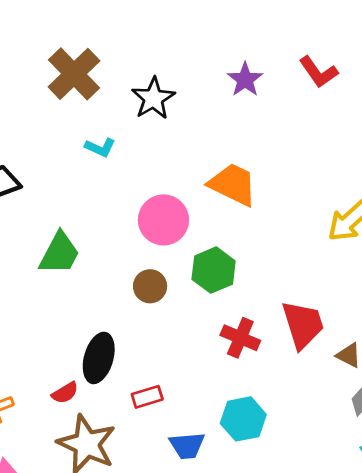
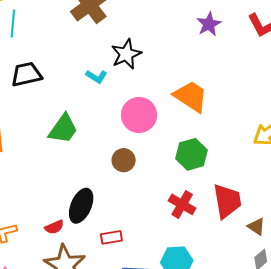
black star: (153, 98) -> (126, 54), moved
cyan L-shape: (100, 147) -> (97, 77), moved
green hexagon: (214, 270) -> (191, 154), moved

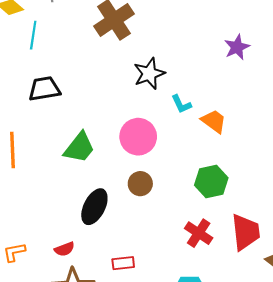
cyan L-shape: (97, 77) -> (181, 104), moved, turned 30
orange trapezoid: (191, 96) -> (214, 121), size x0.7
pink circle: (139, 115) -> (138, 137), moved
black ellipse: (81, 206) -> (94, 207), moved

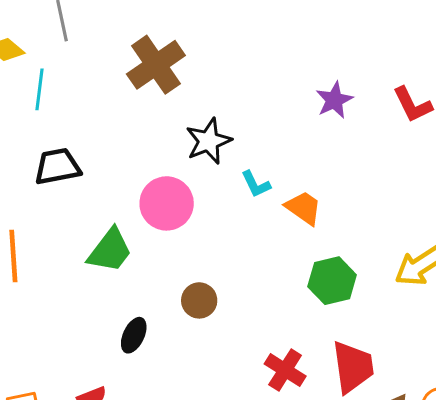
pink circle: (138, 137) -> (167, 203), moved
green hexagon: (211, 182) -> (332, 281), moved
black ellipse: (94, 207) -> (134, 335), size x0.7

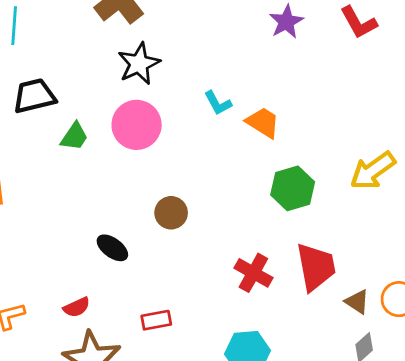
black star: (209, 141) -> (139, 64), moved
green trapezoid: (110, 250) -> (74, 136), moved, size x0.7
black ellipse: (134, 335) -> (112, 248), turned -76

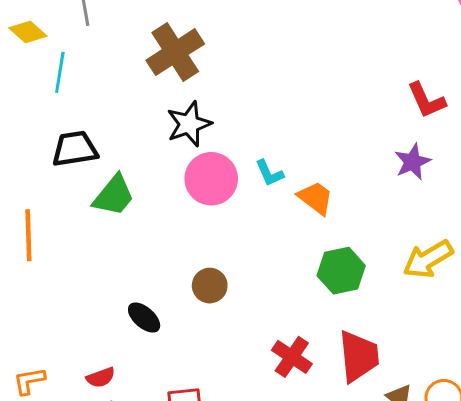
purple star: (286, 22) -> (413, 162), moved
pink circle: (137, 125) -> (211, 179), moved
green trapezoid: (74, 136) -> (114, 196), size x1.4

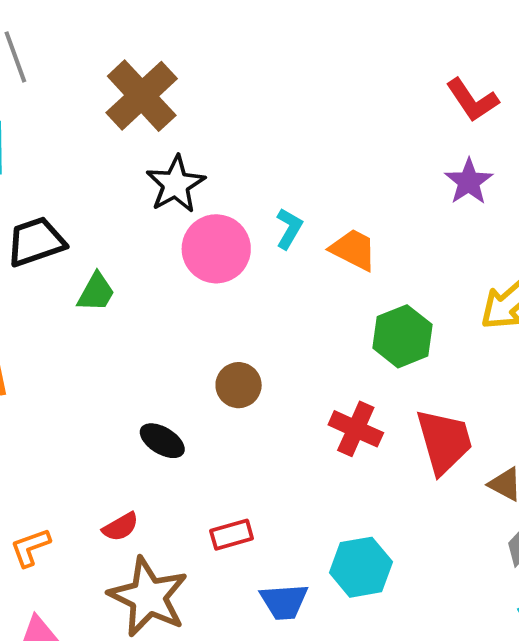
cyan L-shape: (269, 173) -> (289, 228), turned -116
green trapezoid: (114, 196) -> (96, 292), size x0.7
red cross: (292, 357) -> (356, 429), moved

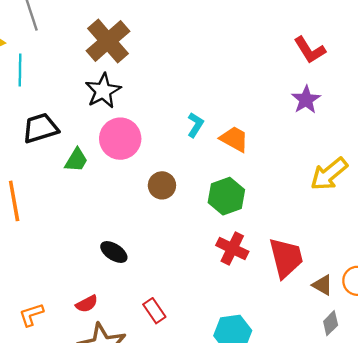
black star: (176, 184) -> (103, 91), moved
pink circle: (216, 249) -> (120, 139), moved
green hexagon: (402, 336) -> (226, 196), moved
brown circle: (239, 385) -> (162, 185), moved
red rectangle: (232, 535) -> (154, 311), turned 70

